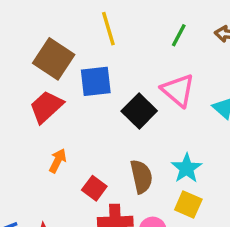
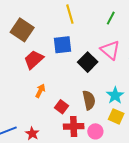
brown square: (54, 59) -> (22, 30), moved

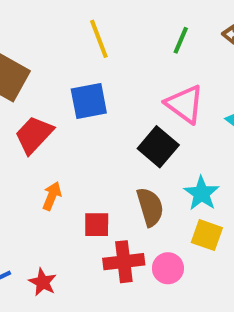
black square: (88, 62) -> (158, 147), moved
red square: (62, 107) -> (97, 225), turned -32

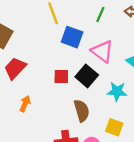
blue square: (89, 101) -> (72, 37), moved, turned 30
cyan star: (202, 193) -> (117, 91), moved, turned -30
red square: (97, 225) -> (61, 76), moved

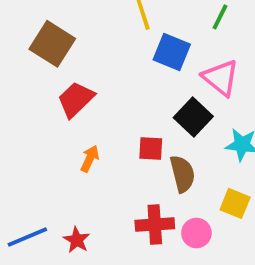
red square: (61, 76) -> (151, 148), moved

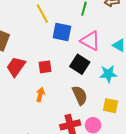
red square: (151, 148) -> (45, 67), moved
orange arrow: (90, 159) -> (40, 95), moved

